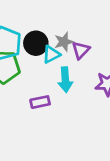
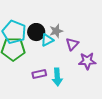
purple triangle: (81, 50) -> (72, 44), moved
cyan arrow: (65, 80) -> (57, 77), moved

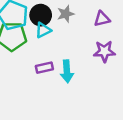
cyan triangle: (47, 40) -> (43, 30), moved
purple triangle: (72, 44) -> (102, 19), moved, turned 32

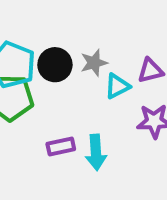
cyan triangle: (43, 30) -> (117, 86), moved

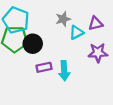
black circle: (55, 65) -> (33, 44), moved

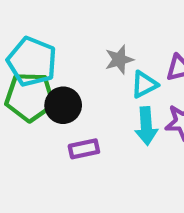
cyan arrow: (64, 71) -> (146, 126), moved

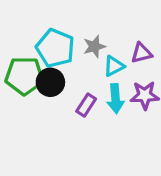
cyan pentagon: (32, 62) -> (55, 48), moved
purple rectangle: (84, 149) -> (86, 105), moved, turned -45

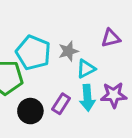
purple triangle: (141, 53) -> (111, 38), moved
black circle: (50, 82) -> (30, 111), moved

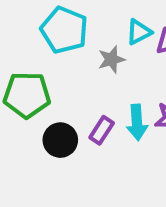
cyan pentagon: (33, 53) -> (64, 30), moved
cyan triangle: (86, 69) -> (139, 32), moved

